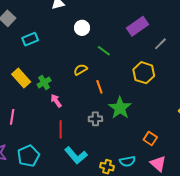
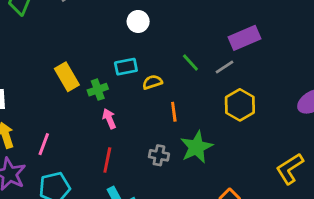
white circle: (82, 28) -> (138, 21), moved
cyan rectangle: (30, 39) -> (126, 67), moved
gray line: (160, 44) -> (225, 67), moved
pink line: (12, 117) -> (44, 144), moved

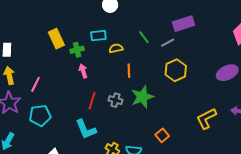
red line: (107, 160) -> (92, 101), moved

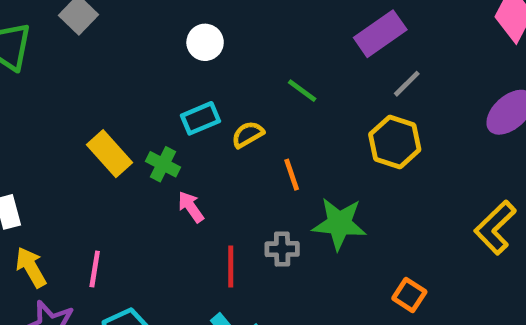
gray line: (168, 43) -> (407, 84), moved
green cross: (77, 50) -> (163, 164), turned -32
green star: (142, 97) -> (339, 224), turned -30

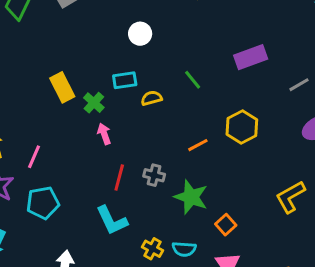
gray line: (407, 84) -> (299, 85), moved
orange line: (292, 175) -> (198, 145), moved, turned 66
green star: (339, 224) -> (191, 197), moved

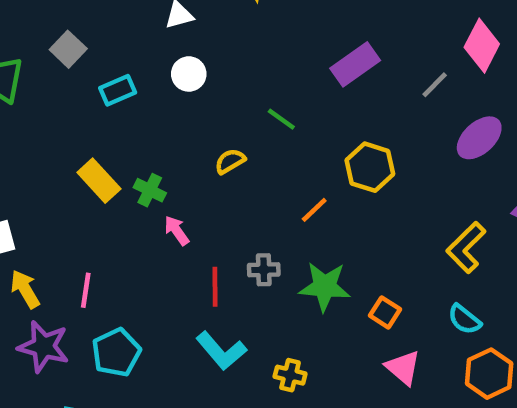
cyan rectangle: (125, 80) -> (118, 90), moved
cyan semicircle: (184, 249) -> (464, 319), moved, turned 50

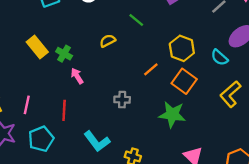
red line: (215, 287) -> (64, 110), moved
green star: (325, 287) -> (172, 114), moved
orange square: (385, 312) -> (184, 81), moved, size x1.5
cyan semicircle: (464, 319) -> (219, 57), moved

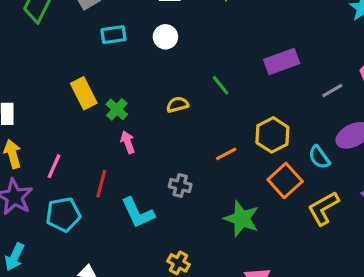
orange square: (184, 81) -> (285, 181), moved
cyan L-shape: (97, 141) -> (138, 213), moved

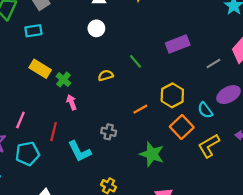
cyan rectangle: (113, 35) -> (33, 31), moved
yellow rectangle: (84, 93) -> (40, 69), turned -30

